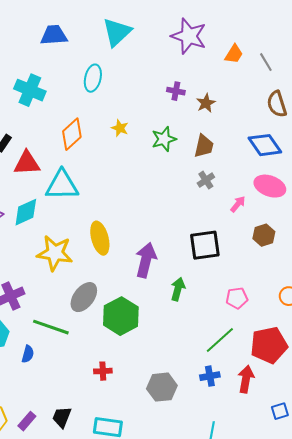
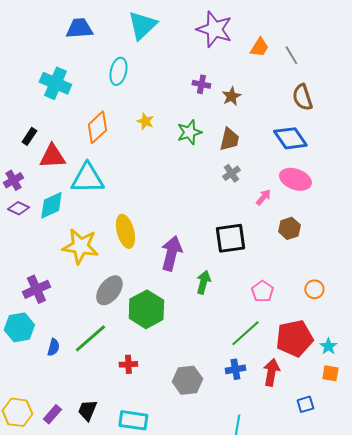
pink pentagon: (237, 298) -> (262, 291), turned -30
green line: (51, 327) -> (90, 338), moved, turned -60

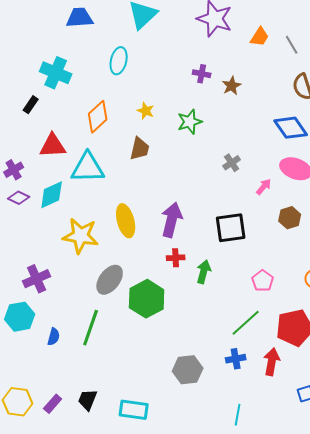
black rectangle: (29, 136) -> (31, 105), moved
brown trapezoid: (229, 139) -> (140, 149), moved
purple arrow: (171, 253) -> (172, 220), moved
green line: (90, 338) -> (91, 328), turned -30
red cross: (128, 364) -> (176, 258), moved

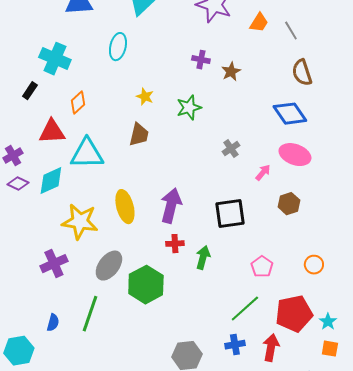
orange diamond: (98, 117) -> (78, 103), moved, size x0.7
purple cross: (37, 279) -> (54, 264), moved
cyan hexagon: (20, 317) -> (19, 351), moved

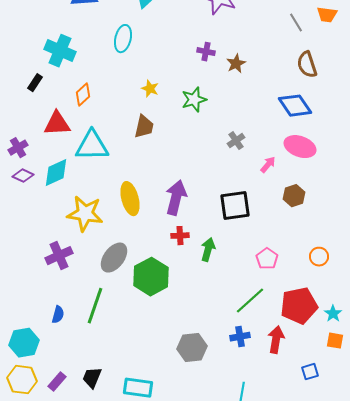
orange trapezoid: (259, 23) -> (327, 15), moved, turned 65

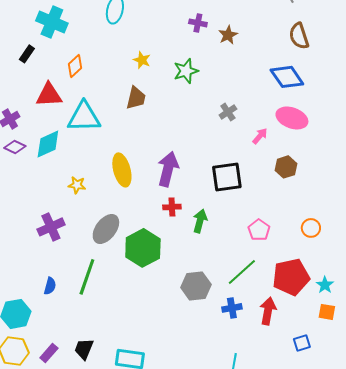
yellow star: (85, 214) -> (77, 185), size x0.5
gray hexagon: (192, 348) -> (196, 286), moved

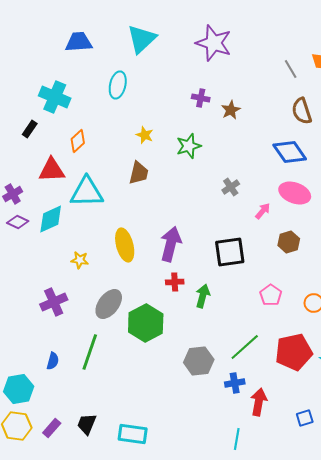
pink pentagon: (259, 230) -> (271, 295), moved
red arrow: (268, 311) -> (259, 402), moved

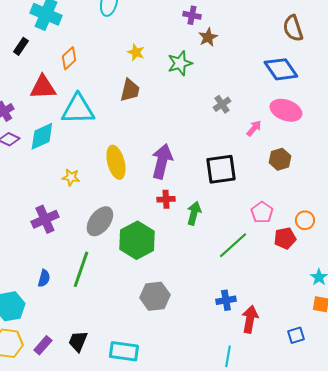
brown star: (231, 110) -> (208, 37), moved
green line: (245, 347) -> (233, 245), moved
red pentagon: (294, 352) -> (285, 238), moved, size x0.6
gray hexagon: (199, 361) -> (155, 296), moved

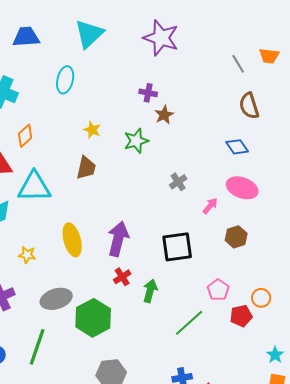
blue diamond: (281, 69) -> (237, 147), size x0.7
red cross: (166, 199) -> (122, 277), turned -30
gray ellipse: (100, 221) -> (56, 299), turned 36

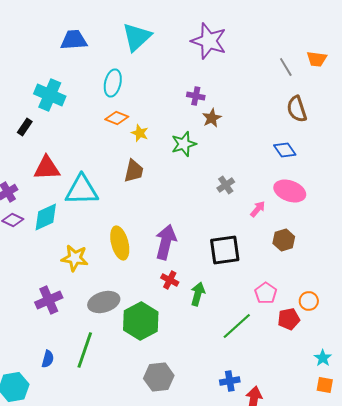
orange diamond: (25, 136) -> (117, 118), moved, turned 65
yellow star: (27, 255) -> (75, 258), size x1.5
red cross: (122, 277) -> (170, 280), turned -30

